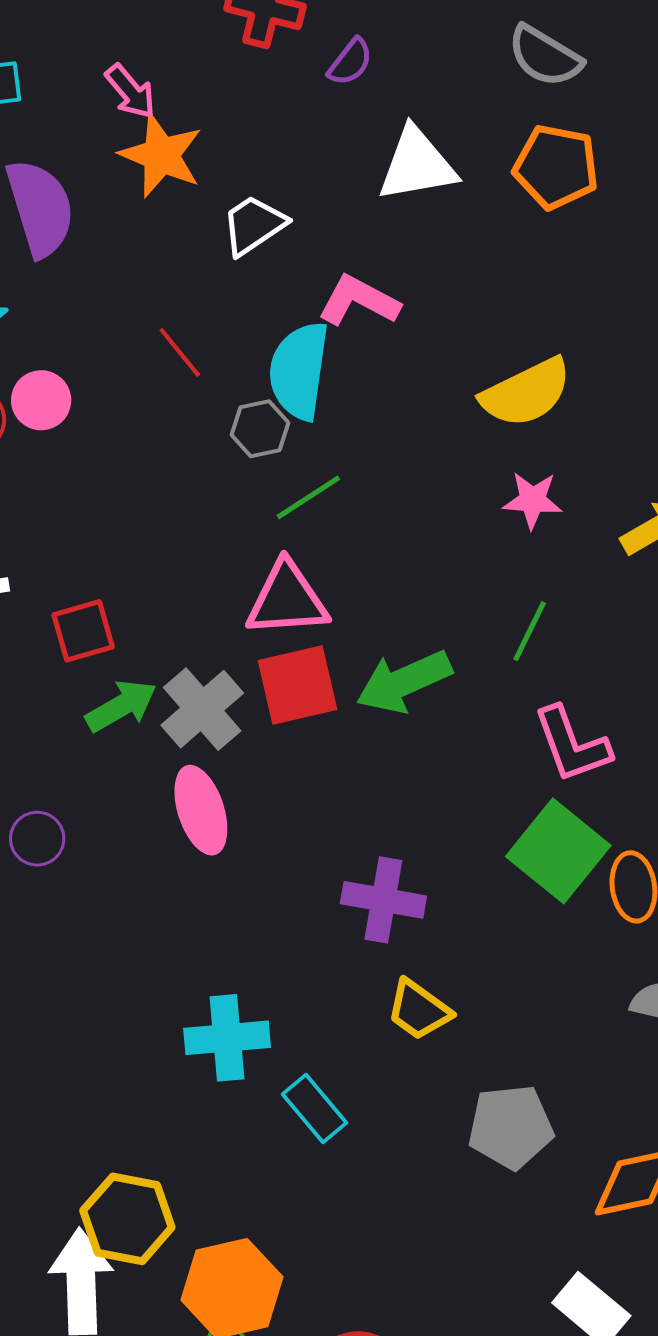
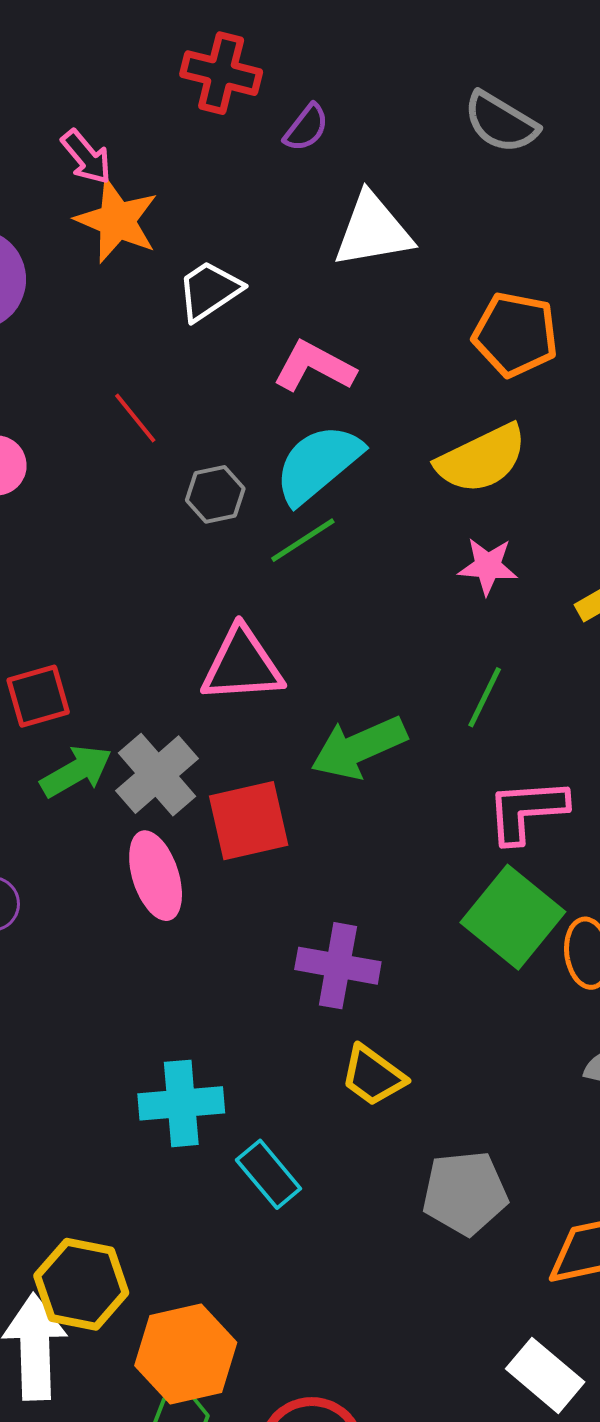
orange pentagon: (556, 167) -> (515, 334), moved
cyan semicircle: (299, 371) -> (318, 464), moved, turned 42
green line: (308, 497) -> (303, 540), moved
red square: (298, 685) -> (249, 821), moved
pink L-shape: (572, 744) -> (527, 811), turned 106

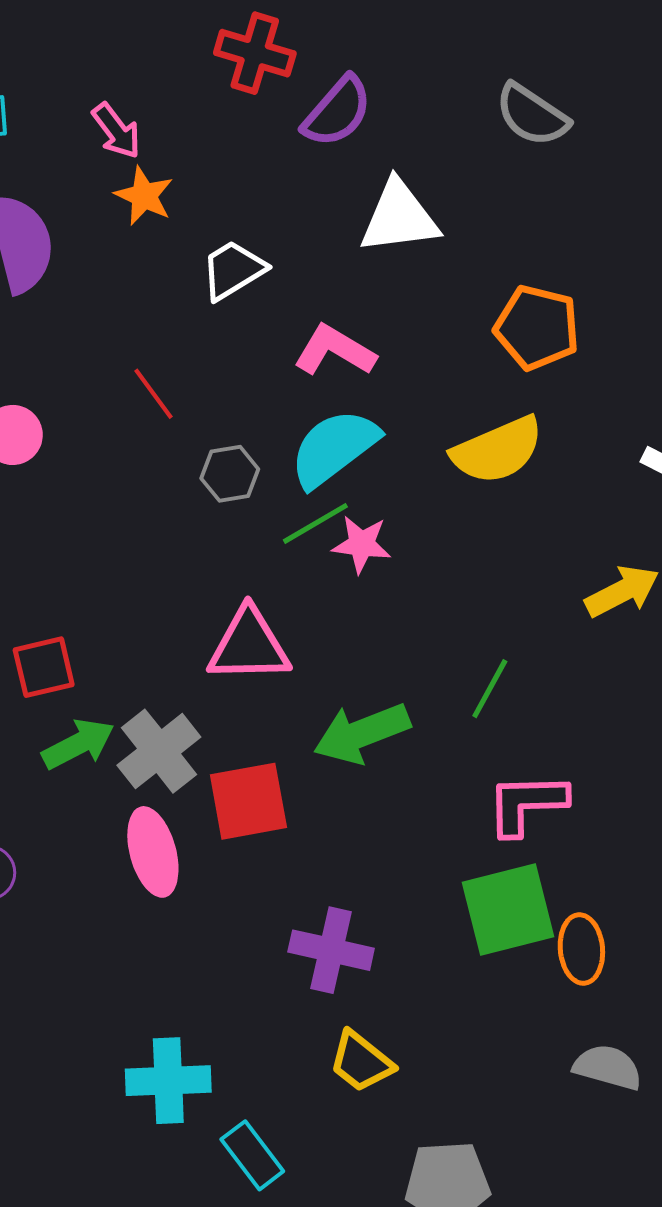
purple semicircle: (306, 128) -> (337, 112), size x1.5
orange star: (117, 221) -> (144, 196), size x0.7
pink star: (488, 566) -> (362, 544), moved
green square: (513, 917) -> (508, 910), turned 34

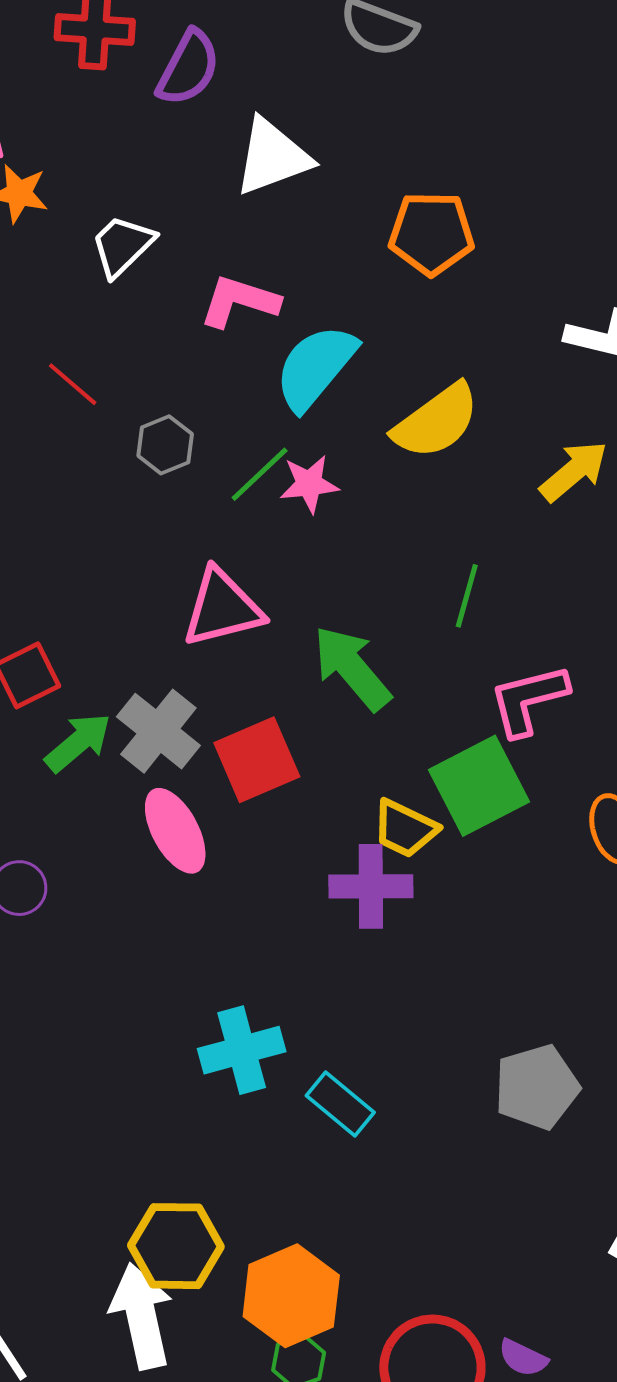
cyan semicircle: (334, 448) -> (315, 367), moved
yellow semicircle: (498, 450) -> (436, 421), moved
green arrow: (362, 733) -> (352, 668), turned 84
green square: (508, 910) -> (479, 786), moved
yellow trapezoid: (361, 1062) -> (405, 829), moved

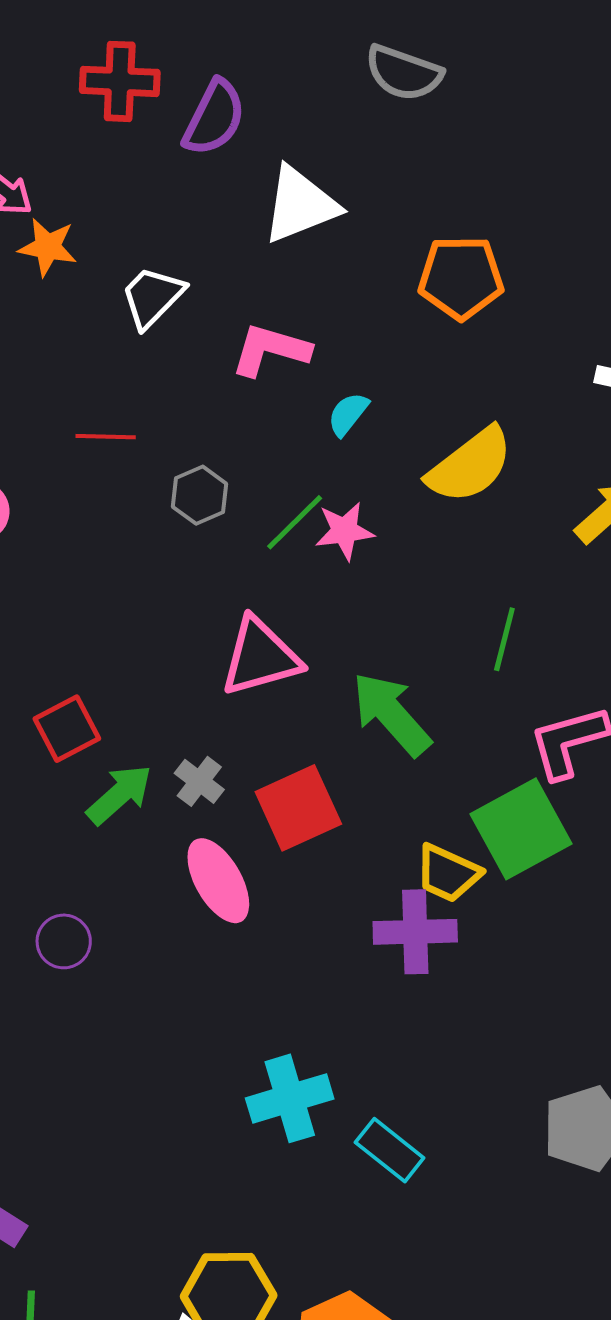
cyan semicircle: (315, 367) -> (348, 414), size x0.5
red line: (73, 384) -> (106, 437), turned -38
gray cross: (158, 731) -> (199, 781), size x0.6

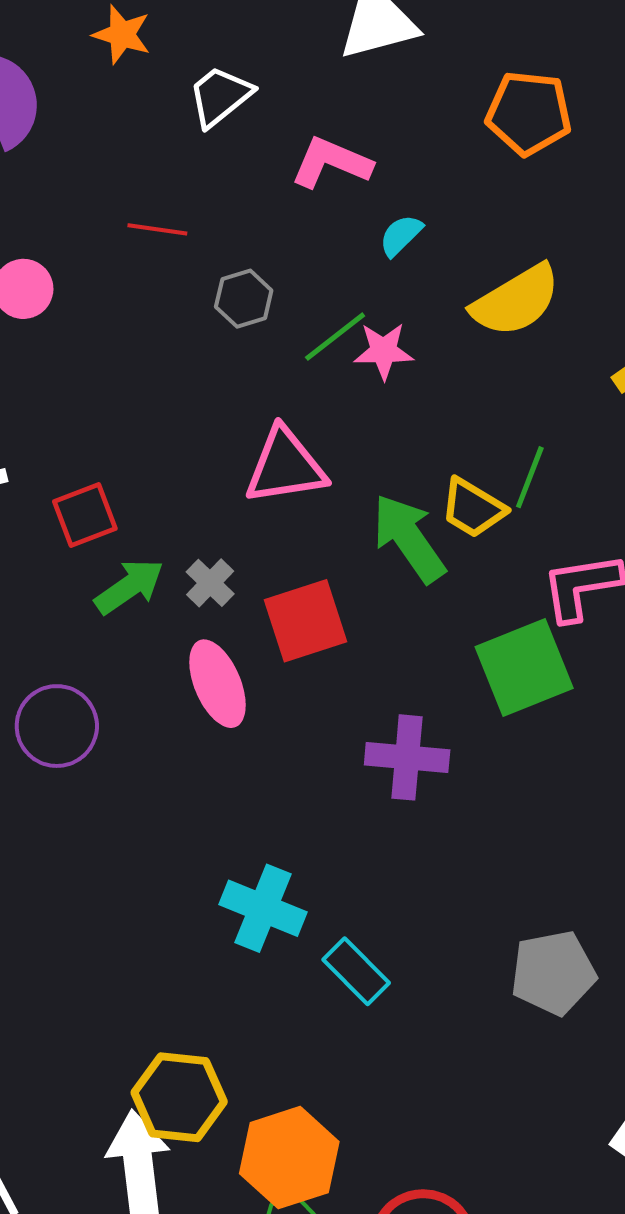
yellow trapezoid: (448, 873) -> (473, 508), moved
purple circle: (64, 941) -> (57, 726), size x1.5
cyan cross: (290, 1098) -> (263, 908), turned 32

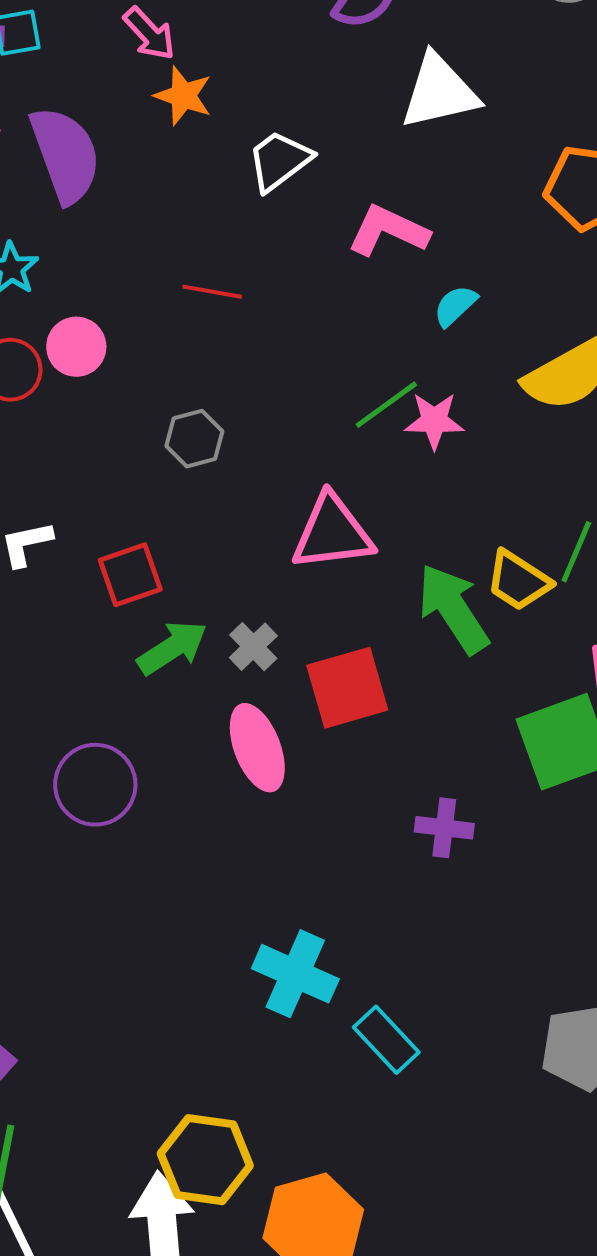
gray hexagon: (244, 299) -> (194, 439), moved
purple cross: (407, 757) -> (444, 828), size x0.7

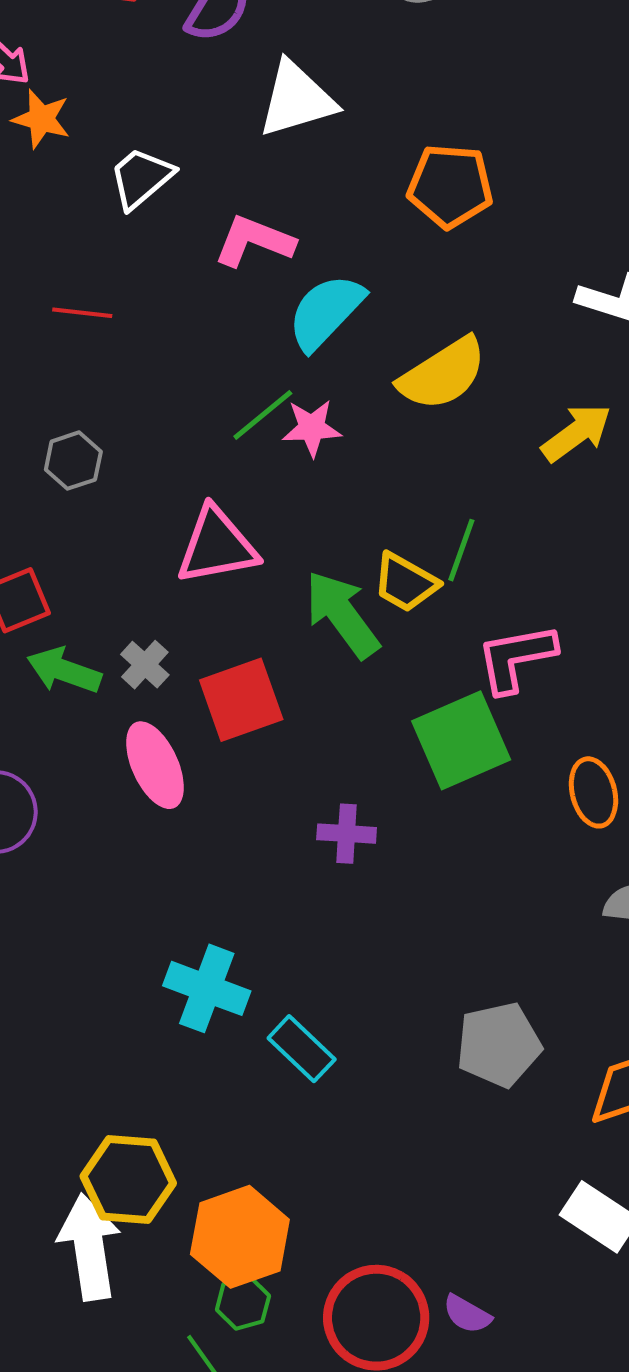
cyan semicircle: (455, 306) -> (326, 312), size x1.8
green arrow: (172, 648) -> (64, 671), turned -124

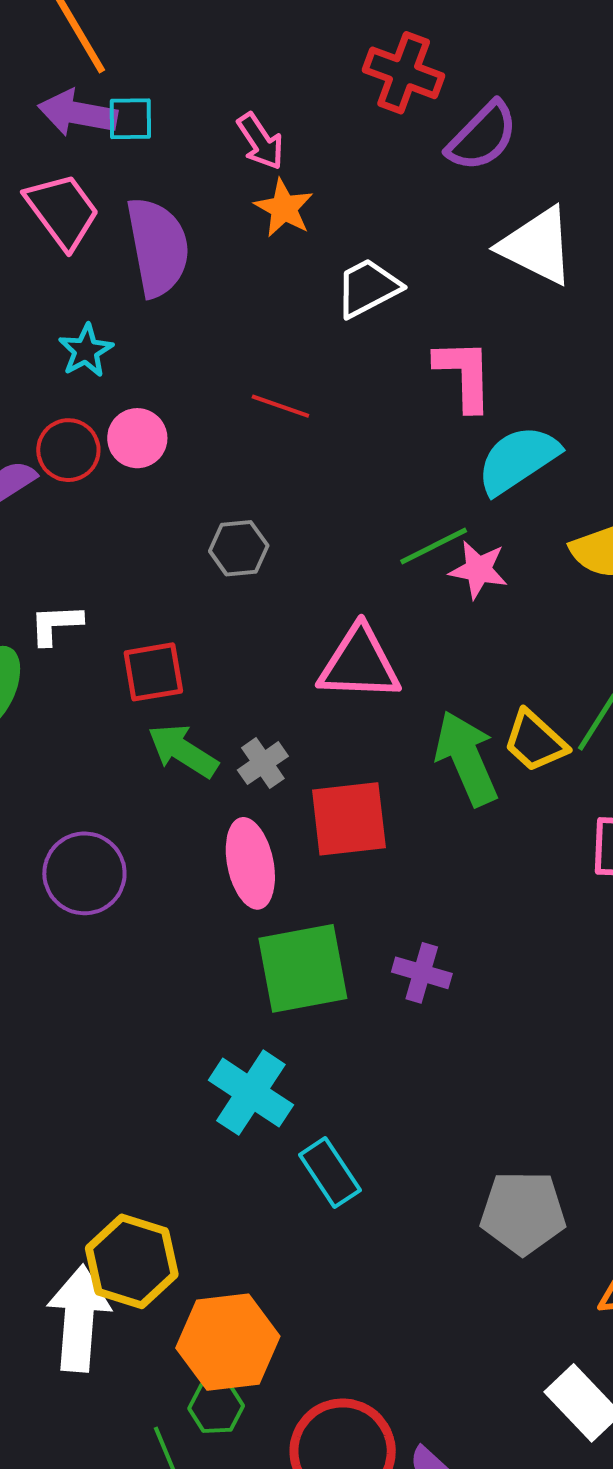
white triangle: (297, 99) -> (537, 246), turned 30
pink L-shape: (254, 241) -> (464, 375), turned 54
green square: (461, 740) -> (303, 968), moved

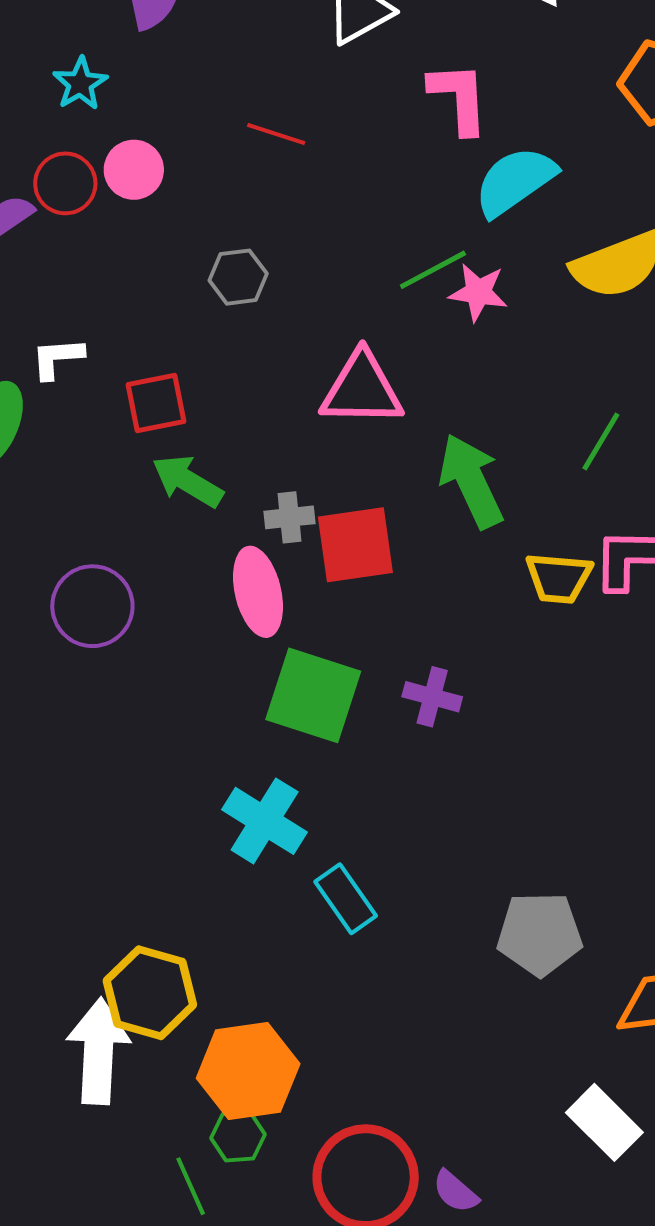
yellow trapezoid: (535, 741) -> (559, 578), moved, turned -36
gray cross: (263, 763) -> (290, 517), moved, turned 30
green square: (303, 968) -> (313, 695), turned 30

